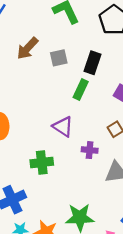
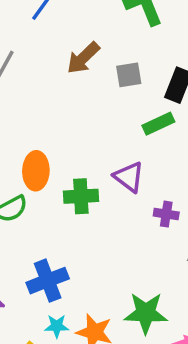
green rectangle: (81, 89) -> (158, 124), turned 36
green cross: (42, 162) -> (81, 196), moved

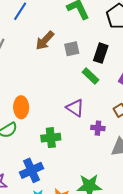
green rectangle: (158, 124) -> (90, 76), turned 72
green cross: (81, 196) -> (51, 138), moved

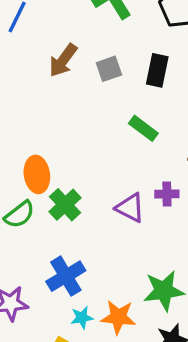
green rectangle: (90, 76) -> (143, 128), moved
purple triangle: (75, 108) -> (130, 208), moved
green cross: (51, 138) -> (65, 205), moved, turned -30

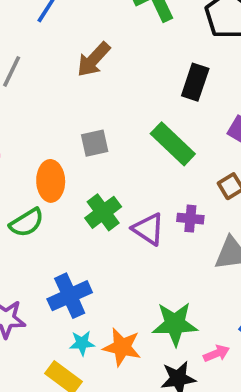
gray square: (109, 69) -> (95, 143), moved
green rectangle: (143, 128) -> (173, 144), size x1.4
green cross: (65, 205) -> (103, 212), moved

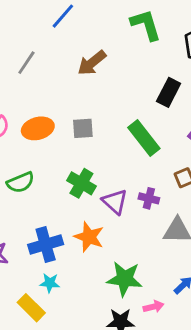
orange ellipse: (51, 181) -> (38, 128), moved, turned 68
green cross: (103, 212) -> (81, 183), turned -32
orange star: (122, 347) -> (89, 237), moved

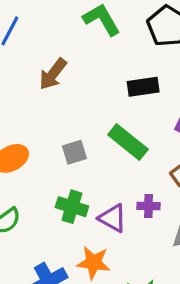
black rectangle: (169, 92) -> (143, 87), turned 68
gray square: (83, 128) -> (74, 152), moved

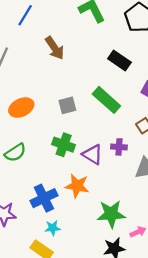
brown arrow: (53, 74) -> (55, 48), turned -75
black rectangle: (143, 87) -> (119, 61), turned 40

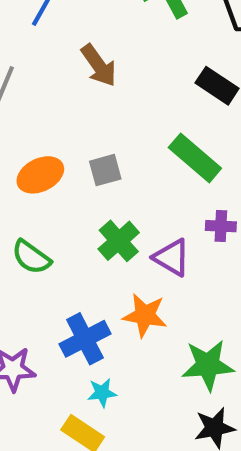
gray square: (67, 105) -> (105, 170), moved
green cross: (64, 145) -> (119, 241), turned 30
purple cross: (119, 147) -> (221, 226), moved
green semicircle: (15, 153) -> (31, 257), turned 70

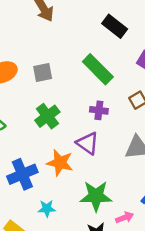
purple cross: (221, 226) -> (99, 110), moved
purple triangle: (172, 258) -> (88, 143), moved
cyan star: (102, 393) -> (47, 208), moved

